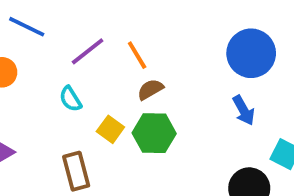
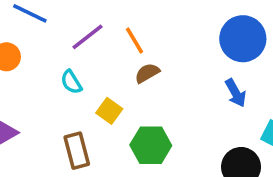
green hexagon: (154, 133) -> (151, 145), moved

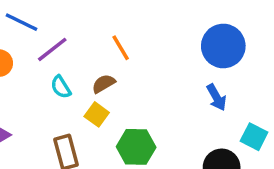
purple line: (88, 37) -> (52, 49), moved
brown semicircle: (147, 73) -> (104, 84), moved

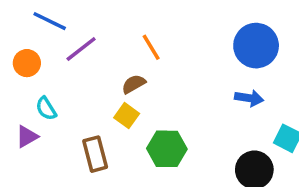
cyan semicircle: (61, 87) -> (46, 109), moved
blue arrow: (216, 97) -> (249, 98), turned -52

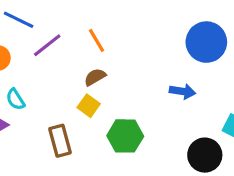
orange line: (151, 47) -> (97, 40), moved
blue arrow: (249, 98) -> (182, 91), moved

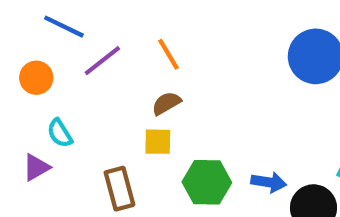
blue arrow: (182, 91) -> (269, 182), moved
yellow square: (89, 106) -> (158, 142), turned -35

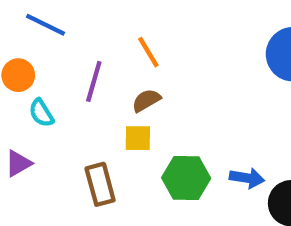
purple line: (102, 61) -> (94, 81), moved, turned -36
cyan semicircle: (60, 133) -> (41, 113), moved

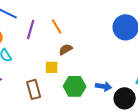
purple line: (94, 81) -> (31, 29), moved
brown semicircle: (146, 100) -> (66, 49), moved

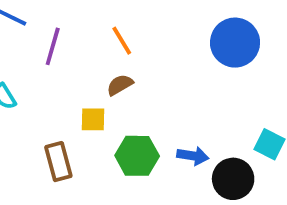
orange line: (57, 26) -> (122, 41), moved

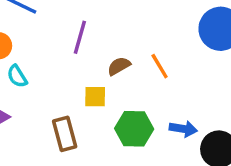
orange line: (122, 41) -> (160, 66), moved
purple line: (53, 46) -> (80, 37), moved

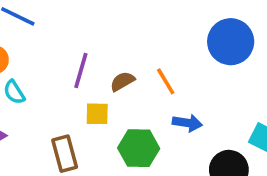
purple line: (80, 37) -> (81, 71), moved
blue arrow: (183, 129) -> (187, 123), moved

